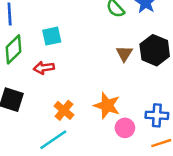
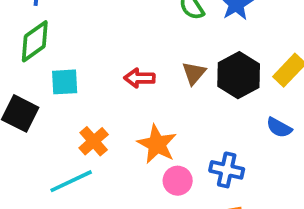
cyan square: (52, 36) -> (65, 82), moved
red arrow: (44, 68) -> (140, 78), moved

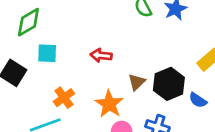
brown triangle: (194, 73) -> (137, 82), moved
black hexagon: (239, 75) -> (169, 84), moved

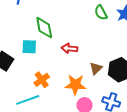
green diamond: (28, 22) -> (44, 28), moved, turned -70
orange star: (109, 104) -> (75, 85), turned -30

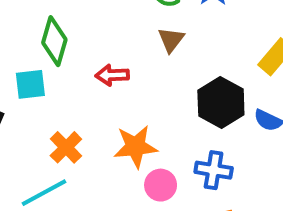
green diamond: (44, 28) -> (54, 41), turned 35
brown triangle: (96, 68) -> (171, 40), moved

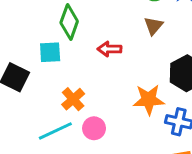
orange star: (136, 147) -> (149, 100), moved
pink circle: (161, 185) -> (94, 128), moved

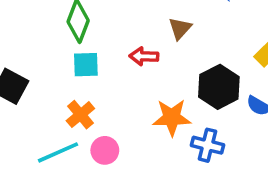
red arrow: (109, 49) -> (144, 56), moved
cyan square: (50, 52) -> (86, 65), moved

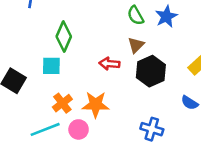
cyan square: (86, 65) -> (51, 66), moved
black hexagon: (219, 87) -> (151, 71), moved
orange star: (172, 118) -> (96, 104), moved

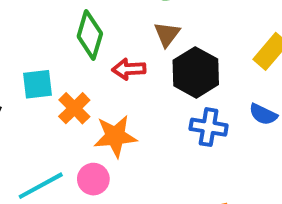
green diamond: (64, 37) -> (90, 35), moved
orange cross: (62, 103) -> (74, 108), moved
blue cross: (152, 129) -> (209, 127), moved

